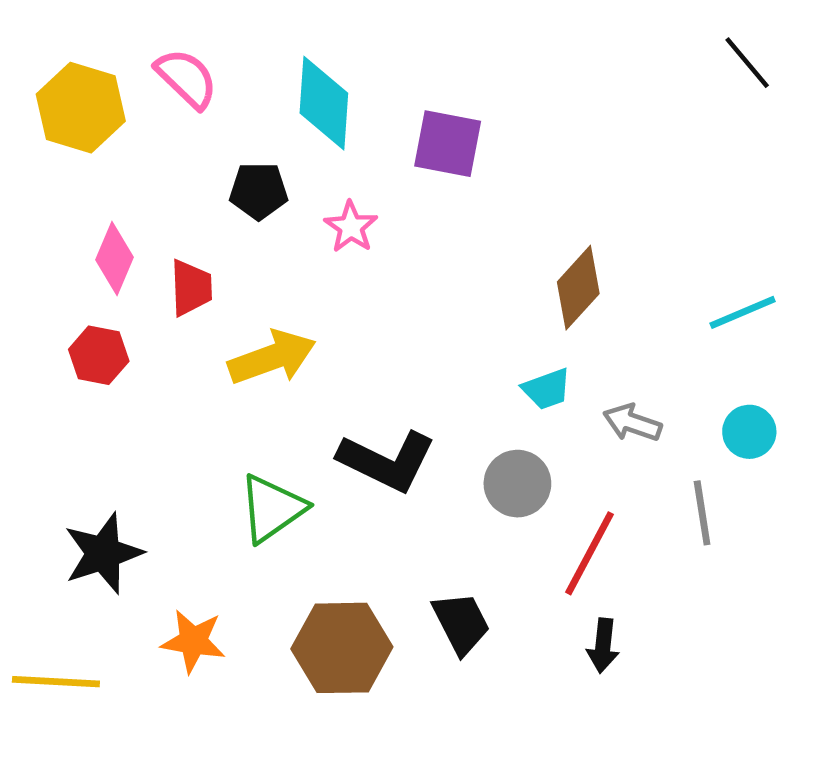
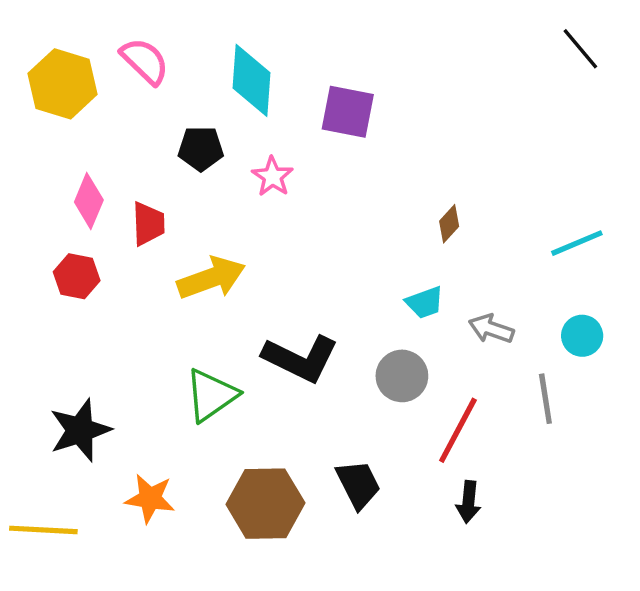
brown diamond: (578, 288) -> (449, 224), size x0.6

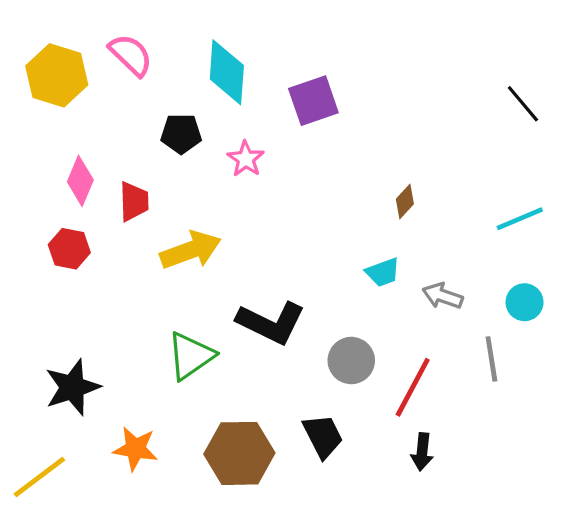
black line: (580, 49) -> (523, 104), moved
purple square: (348, 112) -> (313, 101), turned -30
gray circle: (402, 376) -> (351, 361), moved
yellow line: (43, 530) -> (39, 477), turned -40

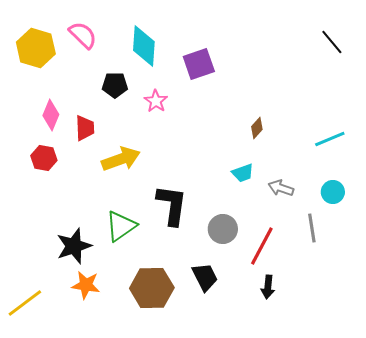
black line: (523, 104) -> (332, 42), moved
black L-shape: (271, 323) -> (172, 205), turned -108
black star: (72, 387) -> (74, 246), moved

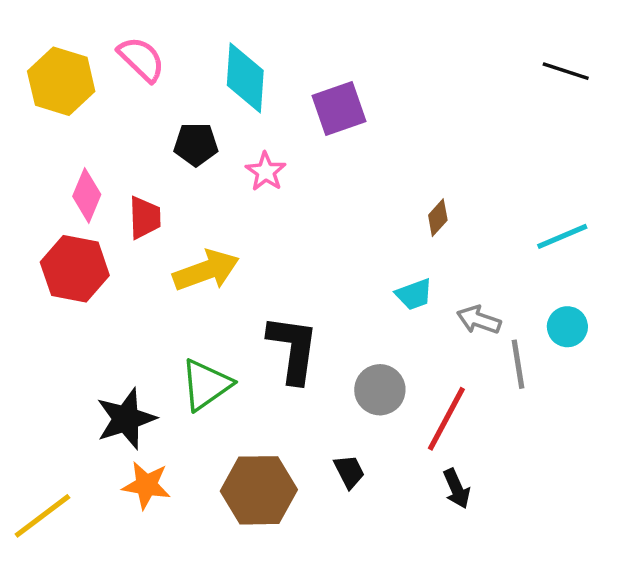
black line: (332, 42) -> (566, 71), turned -32
red hexagon: (44, 158) -> (75, 269), size x1.5
gray line: (312, 228) -> (518, 364), moved
black trapezoid: (205, 277) -> (349, 472), size x0.7
black arrow: (268, 287) -> (457, 489), turned -30

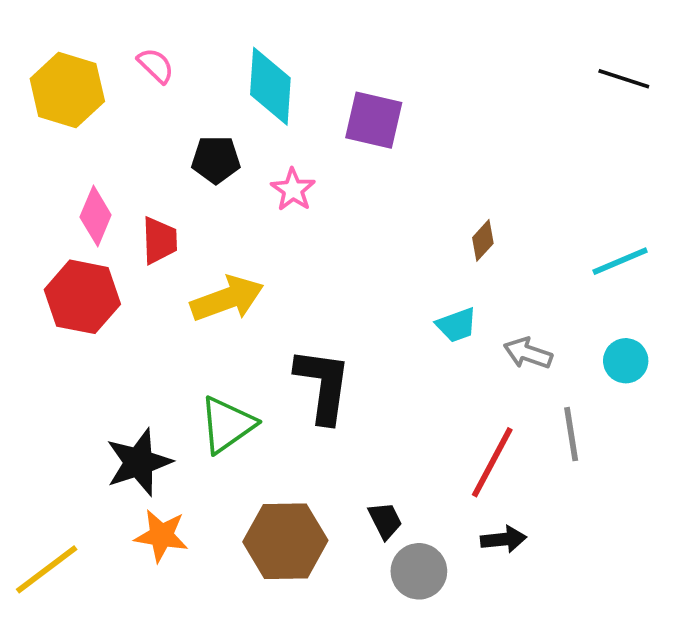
pink semicircle: (141, 59) -> (156, 66), size x0.7
purple square: (339, 109) -> (374, 120), turned 32
gray line: (518, 364) -> (571, 434), moved
gray circle: (380, 390) -> (419, 571), moved
black arrow: (457, 489) -> (503, 539), turned -72

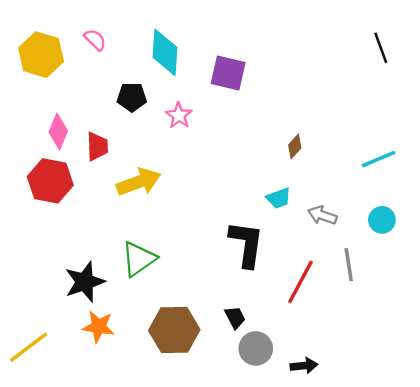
black line: (624, 79) -> (381, 48), turned 52
black L-shape: (323, 385) -> (247, 244), moved
black arrow: (503, 539) -> (304, 366), moved

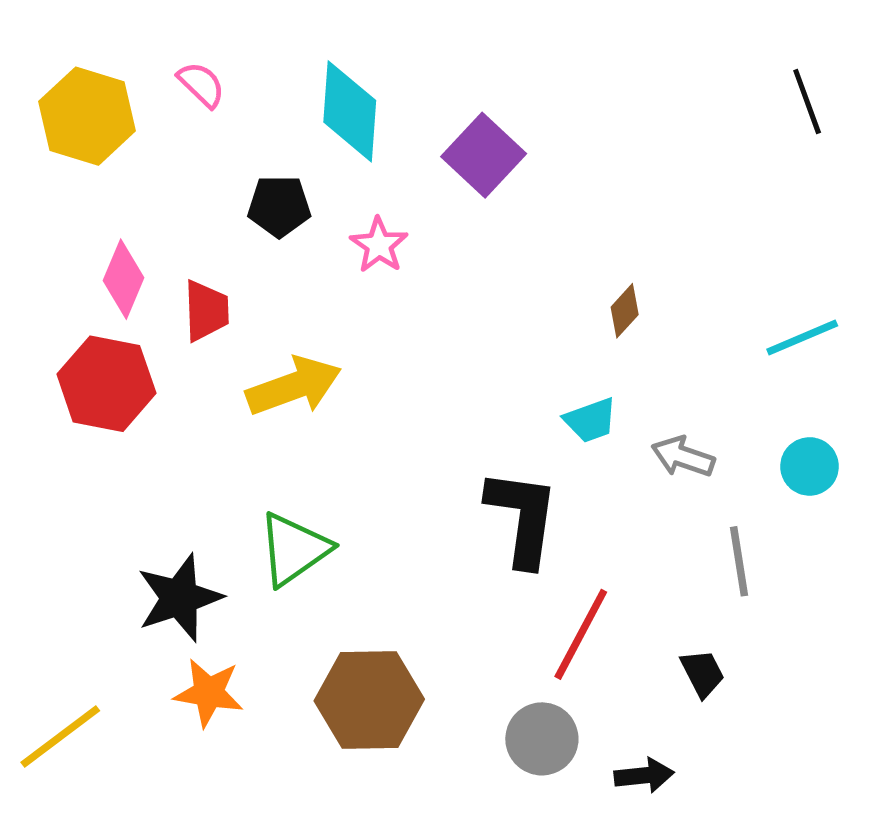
purple square: (228, 73) -> (484, 155), turned 30
red line: (300, 282) -> (581, 634), moved
black trapezoid: (235, 317) -> (702, 673), moved

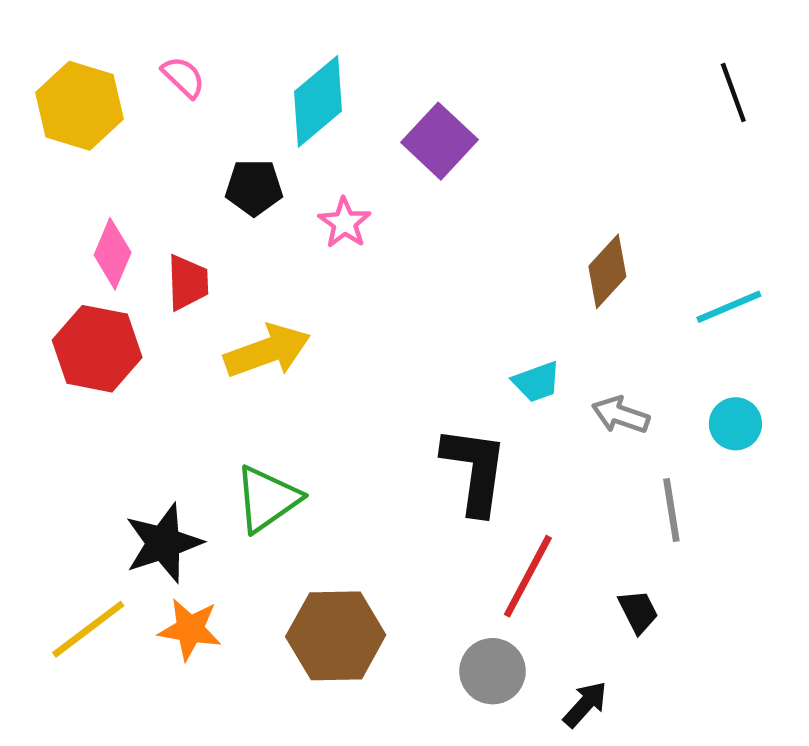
cyan diamond: (350, 111) -> (318, 101), turned 46
brown diamond: (625, 311) -> (607, 271), moved, size x1.5
yellow line: (60, 736) -> (88, 629), moved
black arrow: (644, 775) -> (585, 704), turned -42

